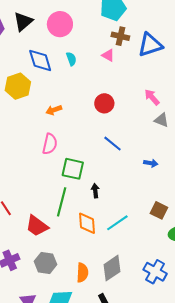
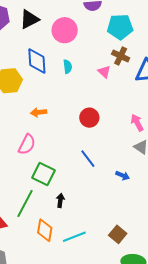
blue arrow: (151, 163) -> (123, 176), moved

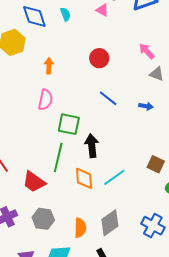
orange arrow: (39, 112) -> (49, 66), turned 112
black arrow: (60, 200) -> (92, 146), size x1.6

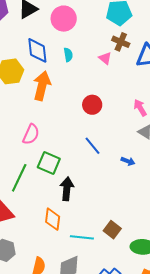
orange arrow: (49, 66) -> (42, 86), moved, size x1.8
green line: (58, 157) -> (19, 178), moved
brown square: (156, 164) -> (112, 230), moved
cyan line: (114, 177) -> (82, 237), moved, turned 30

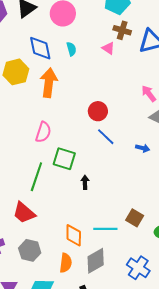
red circle: (92, 105) -> (98, 111), moved
black arrow: (67, 189) -> (85, 182), size x0.6
orange diamond: (53, 219) -> (74, 235), moved

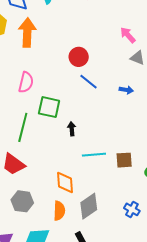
brown square: (135, 218) -> (124, 160), turned -30
cyan line: (105, 229) -> (94, 155), moved
blue cross: (138, 268) -> (132, 209), size x0.7

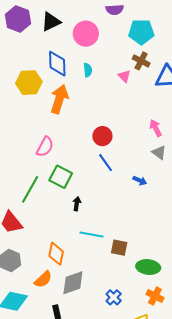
orange semicircle: (59, 211) -> (43, 279), turned 30

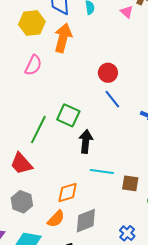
pink semicircle: (45, 147) -> (33, 65), moved
black arrow: (77, 204) -> (86, 142), size x1.6
orange diamond: (56, 254) -> (68, 192), turned 65

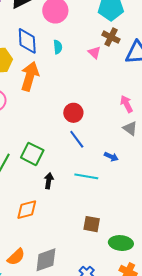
black arrow: (86, 142) -> (49, 181), size x0.7
cyan line: (102, 172) -> (86, 176), moved
orange diamond: (68, 192) -> (27, 210), moved

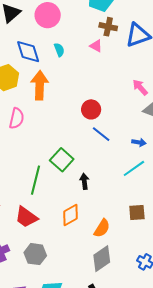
green square: (32, 154) -> (62, 160), turned 30
cyan line: (86, 176) -> (134, 168), moved, turned -30
orange semicircle: (16, 257) -> (102, 228), moved

